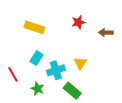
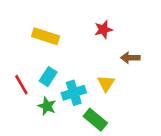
brown arrow: (106, 33) -> (130, 58), moved
red line: (13, 74) -> (21, 85), moved
green star: (38, 89) -> (47, 106), moved

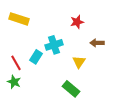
yellow rectangle: (46, 36) -> (19, 19), moved
cyan cross: (74, 93) -> (54, 45), moved
green star: (47, 106) -> (14, 82), moved

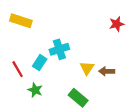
red star: (77, 22) -> (117, 24), moved
brown arrow: (97, 43) -> (107, 71), moved
green star: (14, 82) -> (35, 90), moved

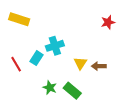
green star: (35, 90) -> (50, 88), moved

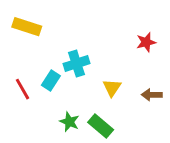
red star: (108, 22) -> (146, 42), moved
brown arrow: (99, 66) -> (152, 95), moved

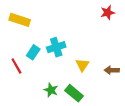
red star: (146, 42) -> (108, 13), moved
cyan rectangle: (51, 81) -> (33, 52), moved

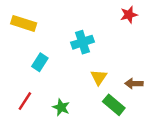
cyan cross: (56, 47) -> (83, 42), moved
red line: (16, 66) -> (25, 101), moved, turned 63
green rectangle: (74, 93) -> (114, 105), moved

